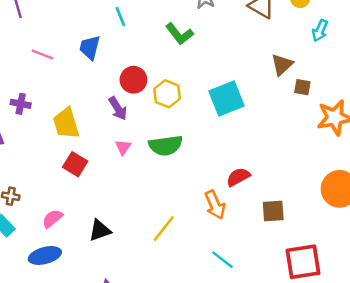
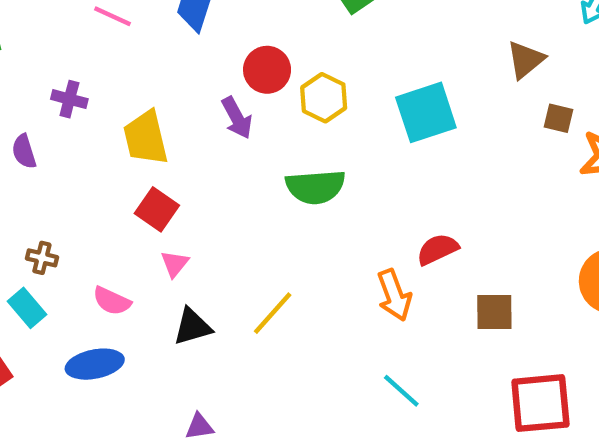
brown square: (302, 87) -> (559, 118), moved
pink triangle: (123, 147) -> (175, 264), moved
pink semicircle: (52, 219) -> (112, 301), turned -120
yellow line: (164, 229) -> (273, 313), moved

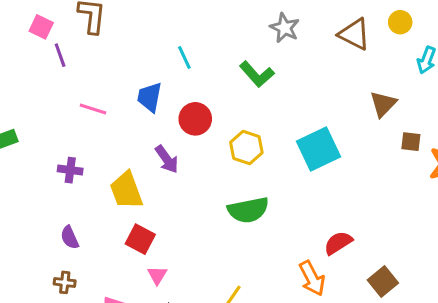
red circle: (267, 70) -> (195, 119), moved
purple arrow: (237, 118) -> (167, 159), moved
purple semicircle: (24, 151) -> (70, 237), moved
brown square: (494, 312) -> (383, 282), turned -32

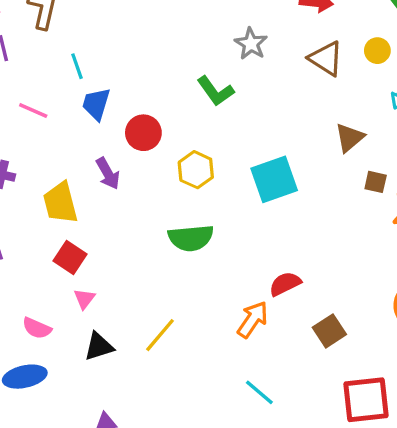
cyan line: (184, 57) -> (77, 66), moved
orange arrow: (312, 278) -> (253, 319), turned -124

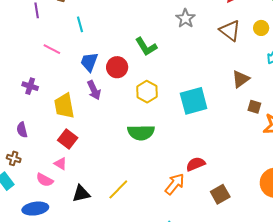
green L-shape: (216, 91) -> (146, 47), moved
blue trapezoid: (96, 104) -> (89, 62), moved
pink triangle: (84, 299) -> (60, 164), moved, turned -40

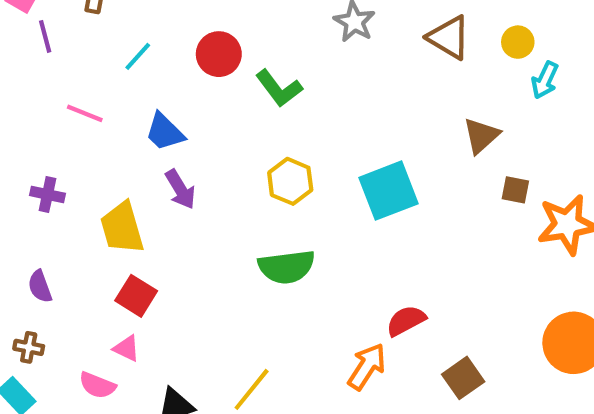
cyan line: (80, 24) -> (138, 56), turned 63
yellow circle: (261, 28) -> (518, 42), moved
blue trapezoid: (89, 62) -> (165, 132), turned -60
red circle: (117, 67) -> (219, 54), moved

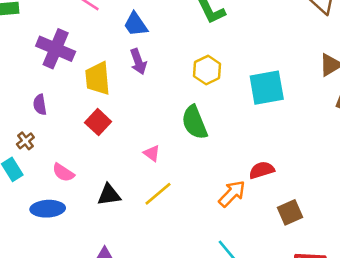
purple cross: (47, 194) -> (56, 49), size x1.8
green semicircle: (287, 267) -> (194, 122), turned 64
brown cross: (29, 347) -> (25, 141), turned 30
pink triangle: (127, 348) -> (152, 153), moved

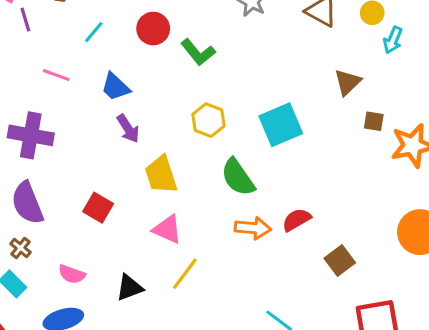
yellow trapezoid: (98, 78) -> (161, 175), moved
purple semicircle: (40, 105) -> (27, 203), size x1.8
green semicircle: (194, 122) -> (238, 177), moved
pink triangle: (152, 153) -> (167, 229), size x1.5
orange arrow: (232, 194) -> (253, 228), moved, turned 64

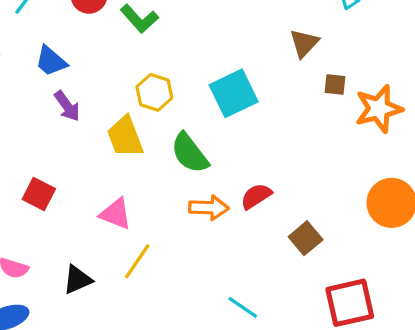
yellow trapezoid: (161, 175) -> (125, 137), moved

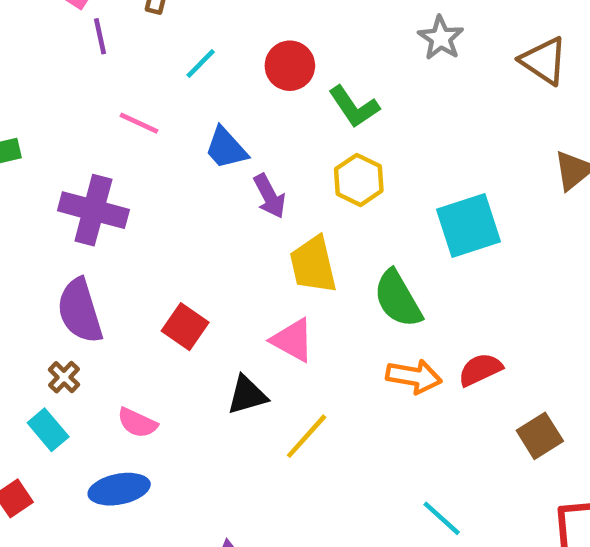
yellow hexagon: (154, 92) -> (359, 180), moved
purple arrow: (67, 106) -> (270, 196), moved
pink triangle: (116, 214) -> (293, 340), moved
black triangle: (77, 280) -> (247, 395), moved

